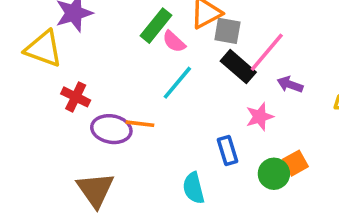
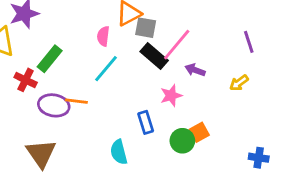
green rectangle: (156, 26) -> (50, 59), moved
pink semicircle: (174, 42) -> (103, 36), turned 54

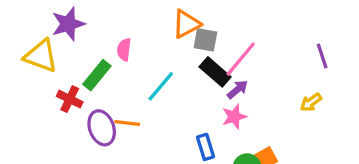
pink semicircle: (103, 36) -> (124, 50), moved
purple arrow: (195, 70) -> (237, 89), moved, turned 120
purple ellipse: (54, 105) -> (102, 128), turned 60

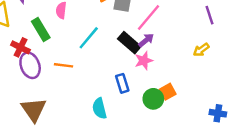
black rectangle: (215, 72) -> (129, 43), moved
green rectangle: (97, 75) -> (41, 29), turned -70
purple ellipse: (102, 128) -> (30, 65), moved

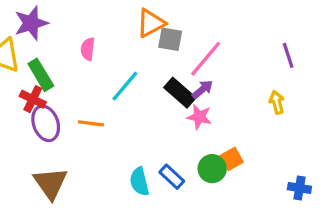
green rectangle: (41, 29) -> (41, 75), moved
yellow arrow: (201, 50) -> (277, 102), turned 112
pink star: (144, 61) -> (199, 117), turned 30
blue rectangle: (122, 83) -> (172, 177), moved, turned -30

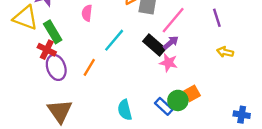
purple line: (288, 55) -> (217, 18), moved
yellow arrow: (277, 102) -> (225, 52), turned -63
orange line: (91, 123) -> (89, 67), turned -66
blue rectangle: (172, 177) -> (164, 106), moved

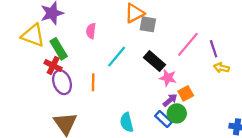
purple line: (217, 18) -> (214, 49), moved
pink line: (173, 20) -> (188, 44), moved
purple arrow: (171, 43) -> (170, 100), moved
orange line: (89, 67) -> (93, 82), turned -30
orange square: (192, 93) -> (186, 93), moved

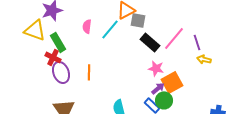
cyan line: (117, 57) -> (110, 29), moved
black rectangle: (154, 61) -> (150, 42), moved
orange square: (186, 93) -> (172, 82), size x1.5

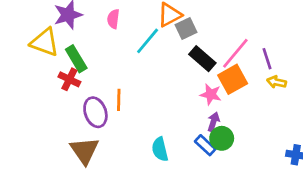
gray square: (138, 20) -> (186, 29), turned -35
pink semicircle: (87, 26) -> (113, 19), moved
purple ellipse: (61, 72) -> (95, 112), moved
orange square: (172, 82) -> (233, 79), moved
purple arrow: (158, 88) -> (213, 122), turned -32

